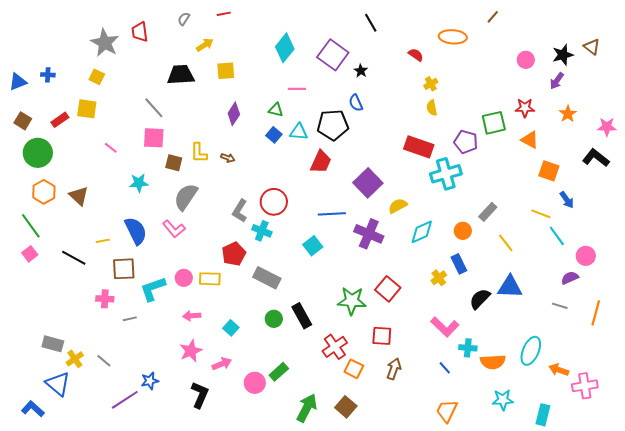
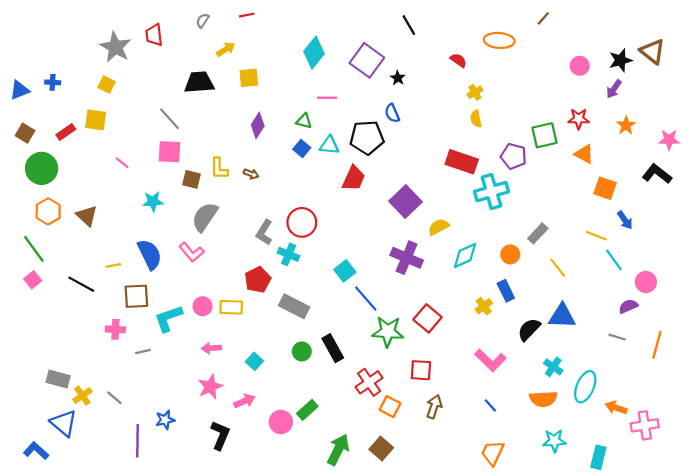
brown triangle: (592, 47) -> (653, 51), size x1.4
blue line: (332, 214) -> (366, 299), moved, turned 52
cyan cross: (468, 348) -> (553, 367), moved, turned 30
purple line: (125, 400) -> (137, 441), turned -56

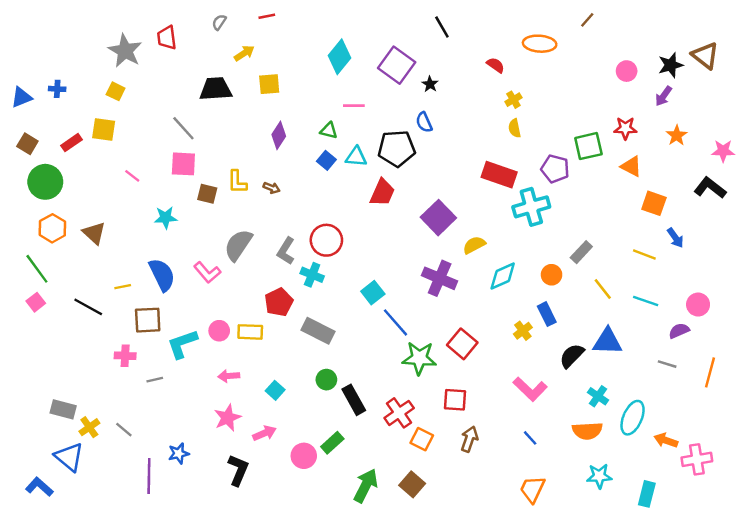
gray semicircle: (205, 217) -> (238, 245), moved
cyan line: (614, 260) -> (646, 301), moved, turned -35
black rectangle: (333, 348) -> (354, 400), moved

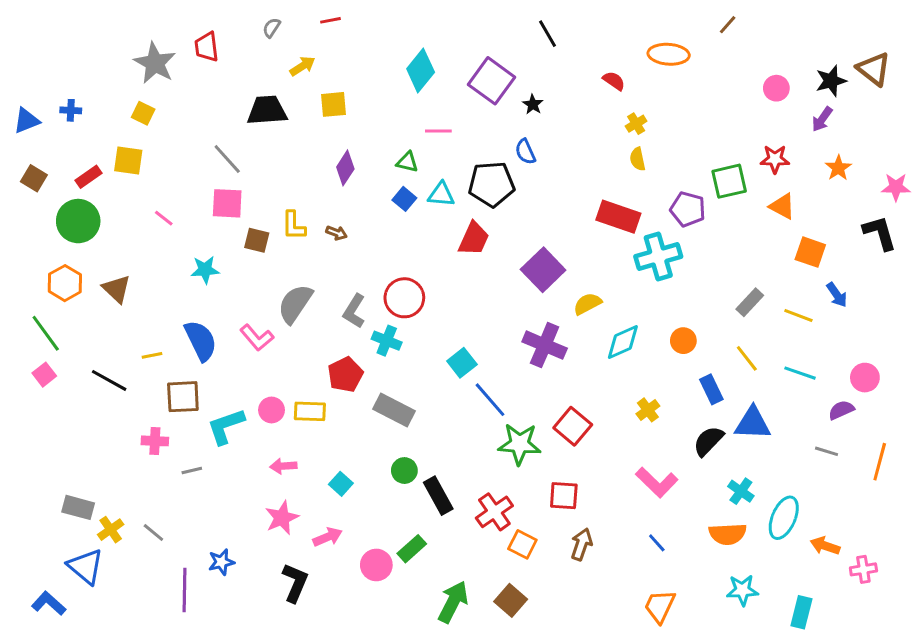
green circle: (45, 182) -> (78, 221), moved
black L-shape: (710, 188) -> (880, 233), turned 36
gray rectangle: (581, 252) -> (750, 302), moved
blue rectangle: (547, 314) -> (711, 389), moved
pink cross: (697, 459) -> (863, 569), size x0.7

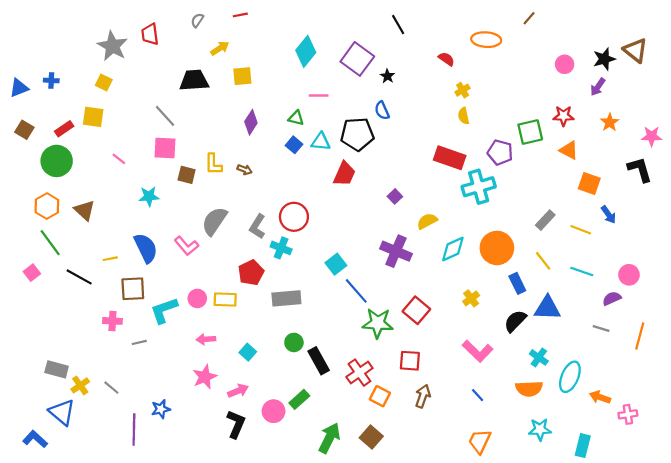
purple square: (543, 270) -> (395, 196), size x0.5
green line: (46, 333) -> (50, 243), moved
orange circle: (683, 341) -> (497, 248), size x1.8
gray rectangle: (394, 410) -> (286, 298), turned -32
black L-shape: (295, 583) -> (236, 424), moved

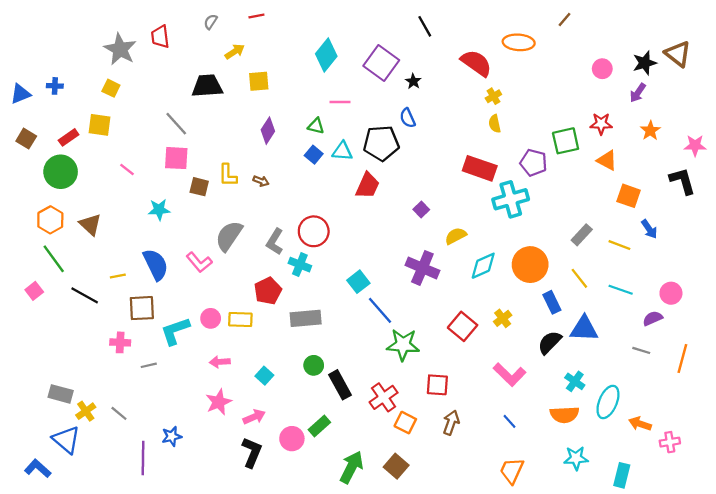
red semicircle: (446, 59) -> (476, 63), size x1.8
red square: (416, 310) -> (463, 326), moved

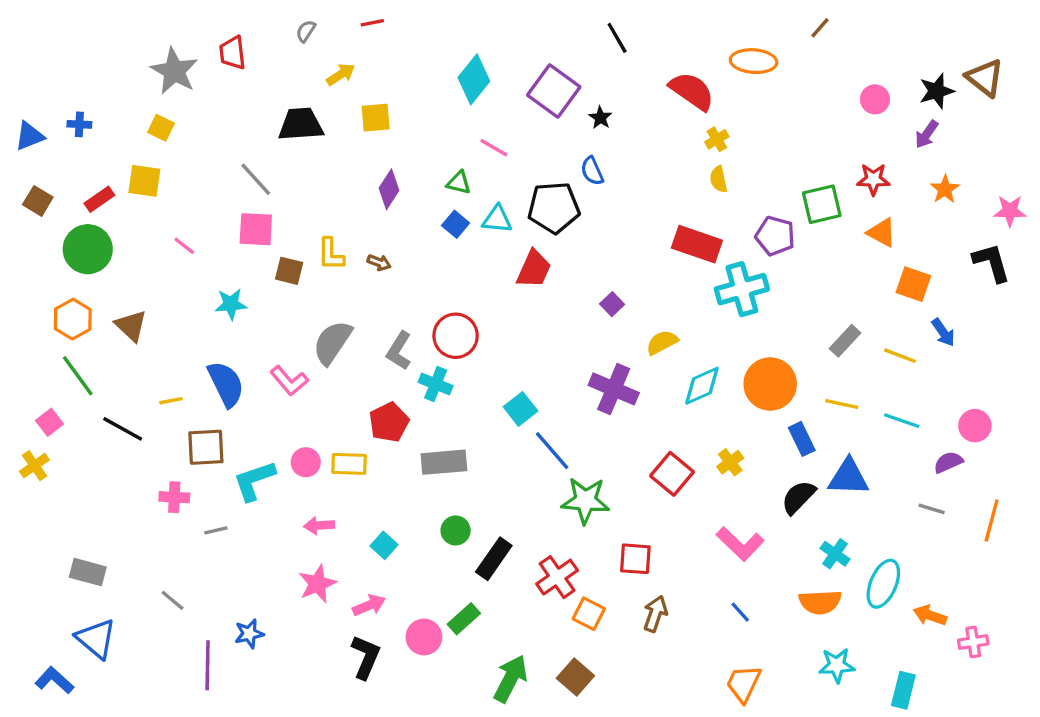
pink line: (340, 102) -> (494, 148), turned 30
yellow line: (579, 278) -> (842, 404), turned -40
black rectangle: (340, 385) -> (494, 559), turned 64
yellow cross: (86, 411) -> (34, 466), moved

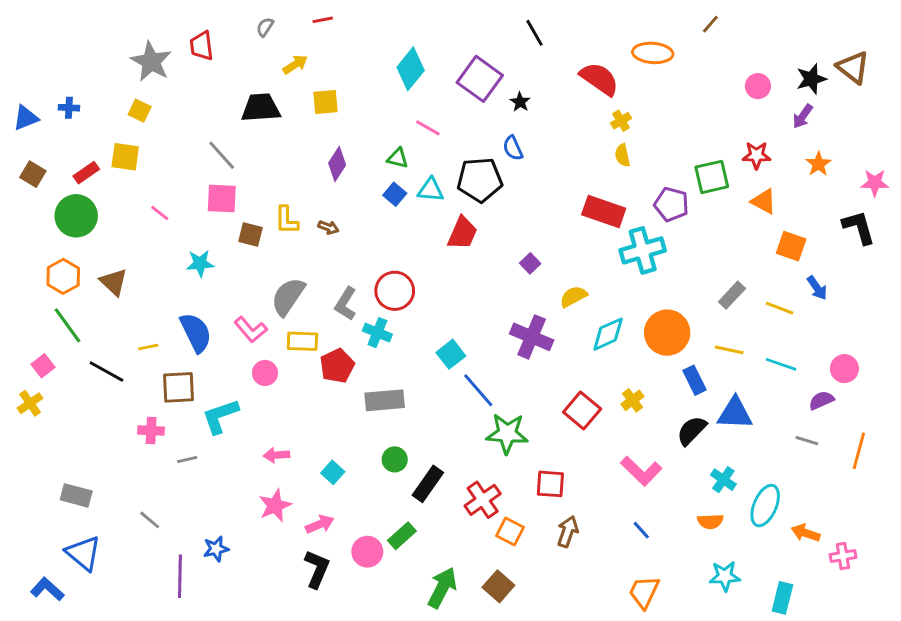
pink circle: (306, 462) -> (265, 373), moved
yellow rectangle: (349, 464) -> (302, 341), moved
orange semicircle: (820, 602) -> (710, 521), size x0.7

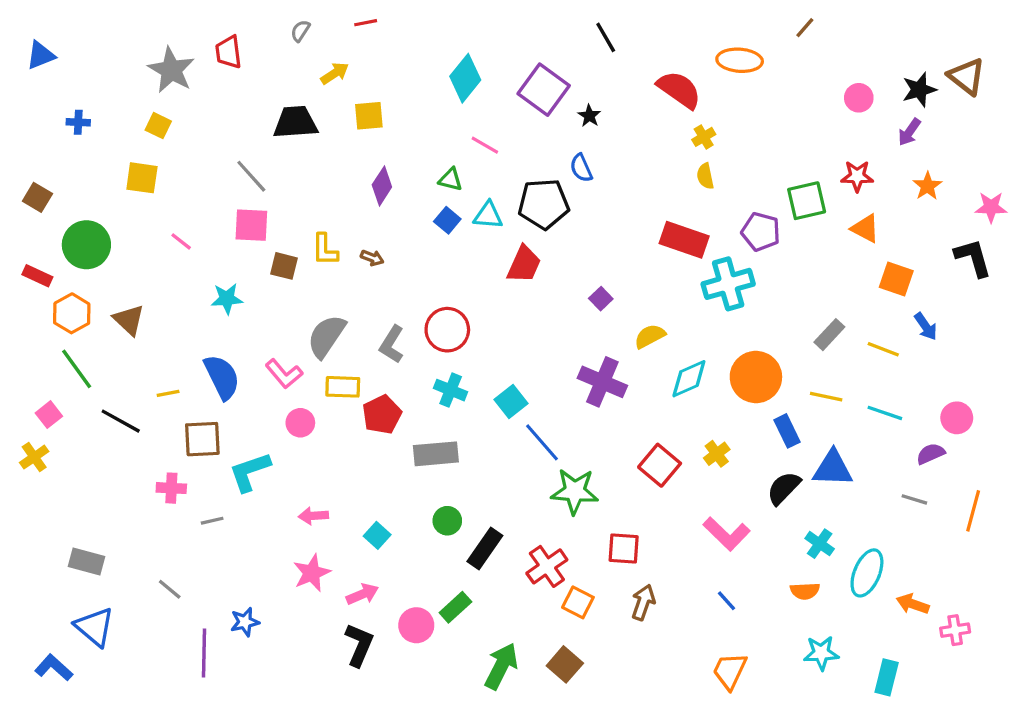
blue triangle: (26, 118) -> (41, 55), moved
red rectangle: (86, 173) -> (37, 276), moved, turned 60
cyan cross: (377, 333) -> (451, 390), moved

